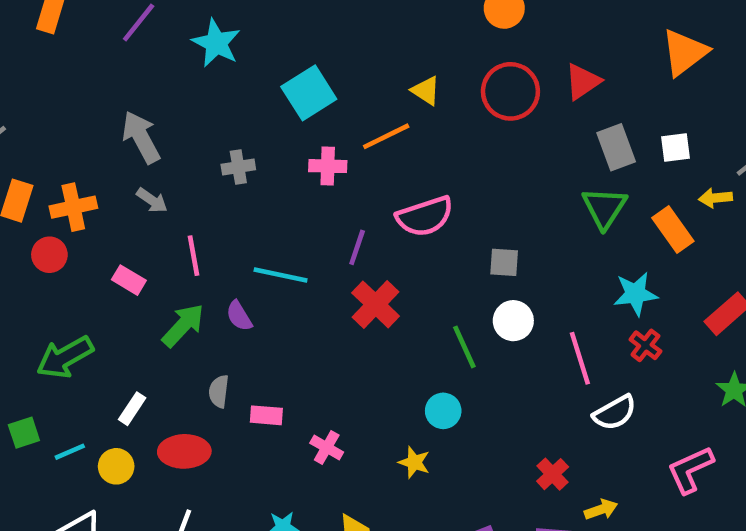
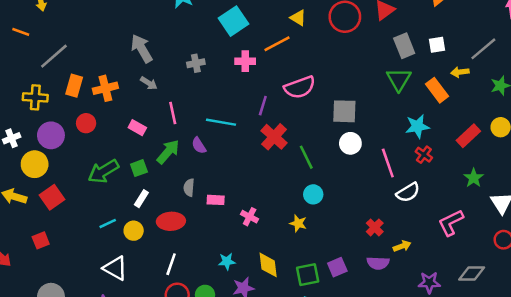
red circle: (49, 255) -> (86, 123), moved
gray square: (504, 262) -> (344, 111), size x1.5
green line: (464, 347) -> (306, 157), moved
green square: (24, 433) -> (139, 168), moved

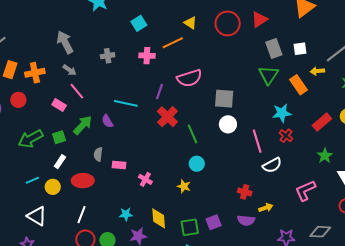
cyan square: (234, 21) -> (139, 23), size x0.7
pink line: (173, 113) -> (77, 91), moved, turned -30
red cross: (375, 227) -> (245, 192), turned -32

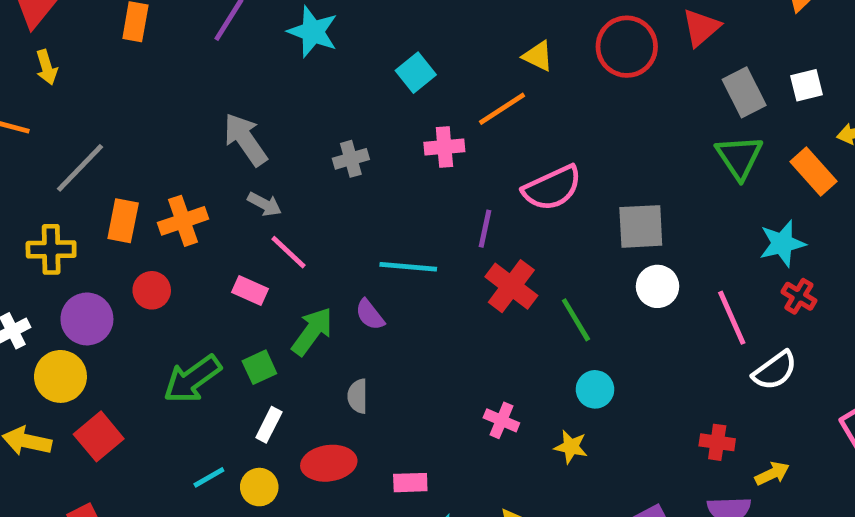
pink rectangle: (119, 165) -> (410, 483), moved
pink cross: (145, 179) -> (501, 420), moved

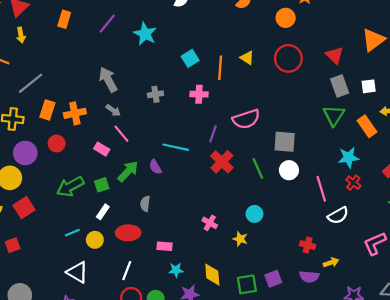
red triangle: (701, 28) -> (335, 55), moved, turned -42
orange line: (502, 109) -> (220, 68), moved, turned -60
green line: (576, 320) -> (258, 169), moved

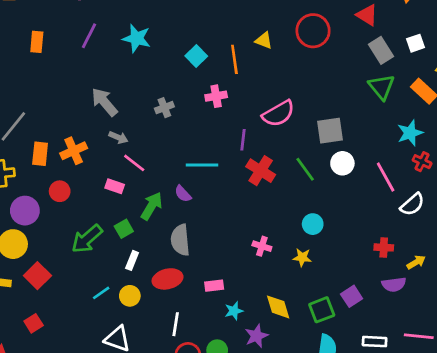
gray semicircle: (145, 204) -> (180, 240), size x1.6

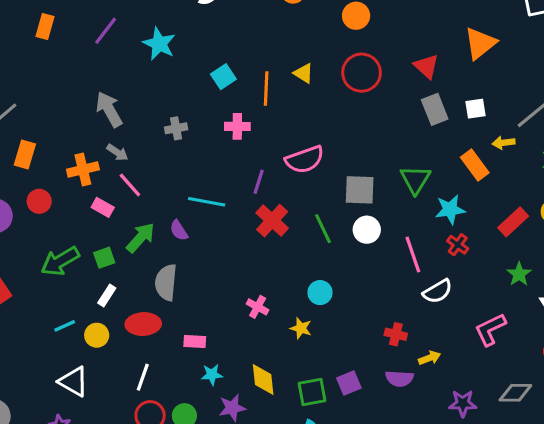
green triangle: (382, 87) -> (415, 180), moved
orange cross: (74, 151) -> (83, 169), moved

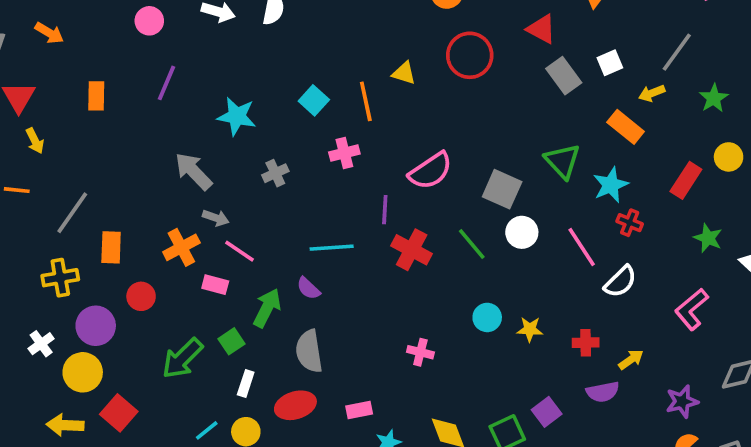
cyan star: (159, 44) -> (237, 116), moved
gray square: (360, 190) -> (502, 189), turned 36
yellow star: (301, 328) -> (530, 329), moved

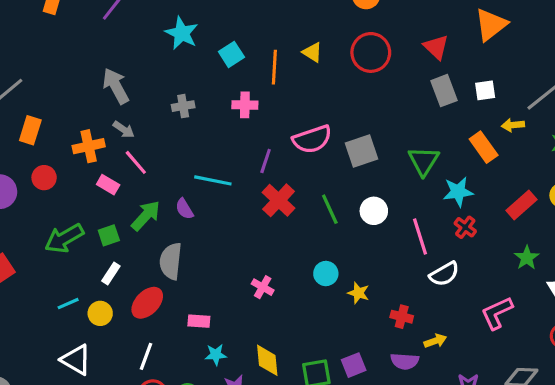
cyan star: (237, 116) -> (182, 33), moved
gray square: (502, 189) -> (361, 151), moved, turned 32
red ellipse: (295, 405) -> (147, 303), turned -44

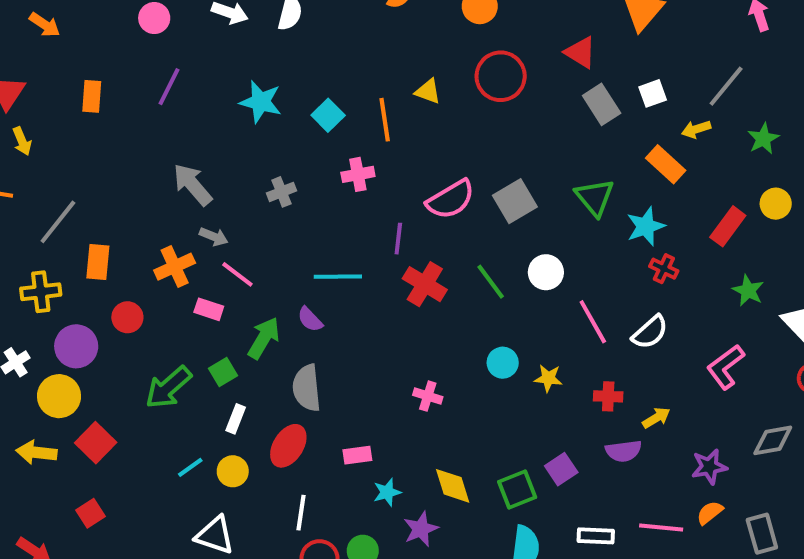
pink line: (420, 236) -> (593, 322), moved

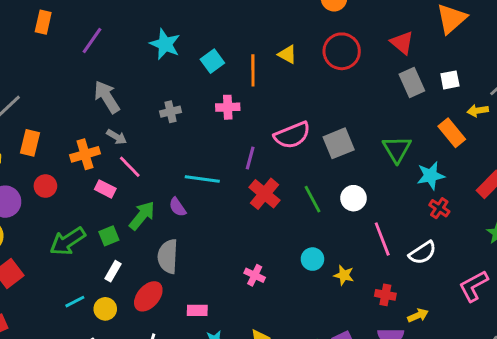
purple line: (169, 87) -> (92, 41), moved

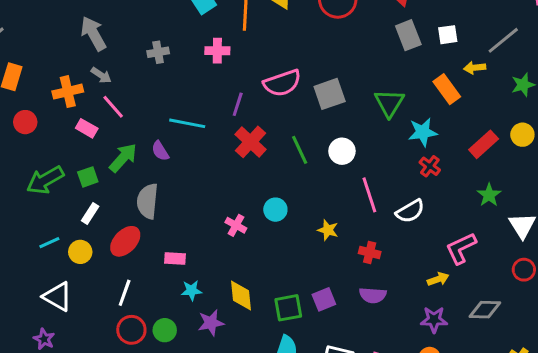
cyan circle: (312, 259) -> (275, 210), moved
yellow arrow: (418, 315) -> (438, 279), moved

